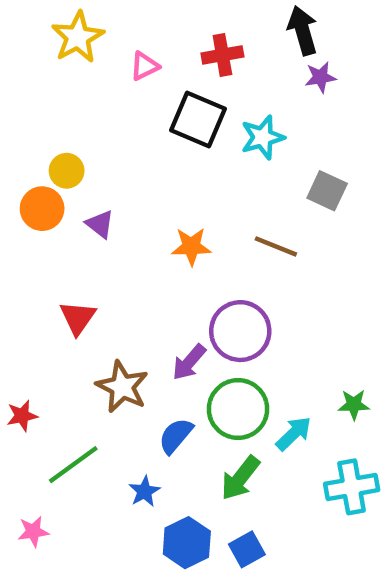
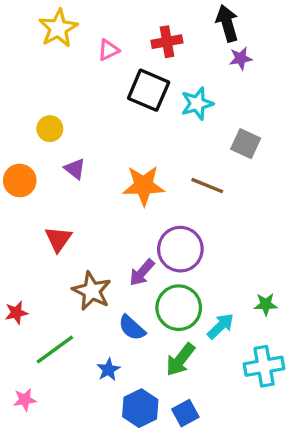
orange circle: (42, 209) -> (20, 181), moved
orange star: (191, 246) -> (144, 186), size x1.4
blue semicircle: (176, 436) -> (132, 328), turned -88

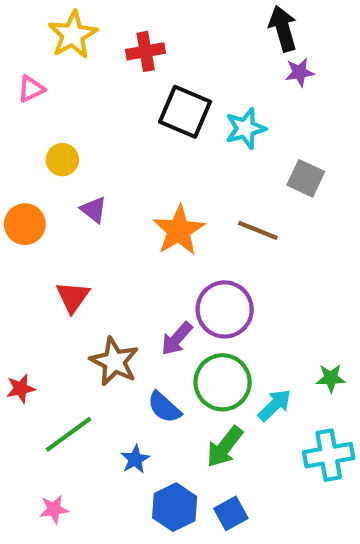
red cross: (167, 42) -> (146, 51), moved
pink triangle: (108, 50) -> (31, 89), moved
orange star: (144, 186) -> (179, 230), turned -30
pink star: (25, 400) -> (54, 509), moved

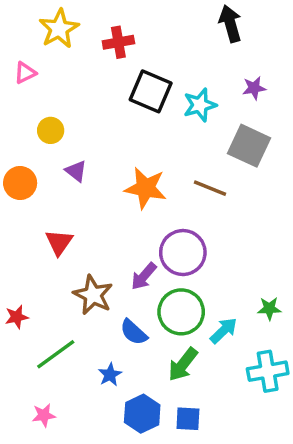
purple star: (300, 72) -> (254, 88), moved
gray square: (306, 178) -> (249, 146), size x1.4
orange star: (179, 230) -> (146, 188), turned -30
blue square: (231, 513) -> (188, 419), turned 32

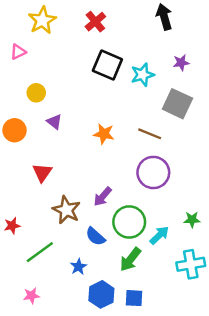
red cross: (118, 42) -> (95, 22), moved, turned -30
orange star: (146, 188) -> (104, 134), size x0.7
purple circle: (183, 253) -> (153, 172), moved

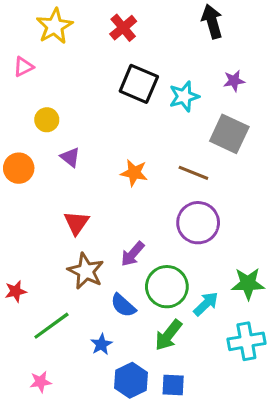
red triangle: (42, 172) -> (76, 223), moved
green star: (192, 220) -> (248, 284), size x1.5

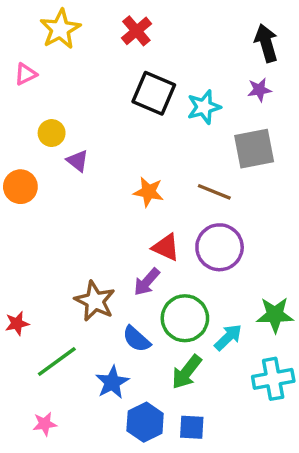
black arrow: (212, 21) -> (266, 43), moved
gray square: (229, 134) -> (254, 149), turned -36
purple triangle: (70, 157) -> (78, 161), moved
red triangle: (76, 223) -> (166, 247), moved, turned -40
blue star: (101, 344) -> (112, 382), size x1.4

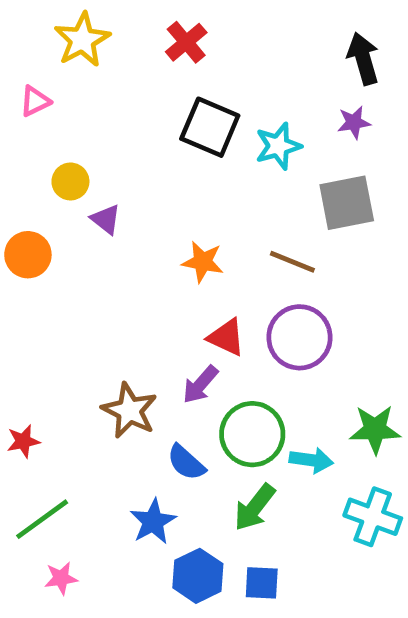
cyan arrow: (228, 337) -> (311, 460), turned 52
green line: (57, 362) -> (42, 519), moved
cyan cross: (273, 379) -> (373, 517), turned 30

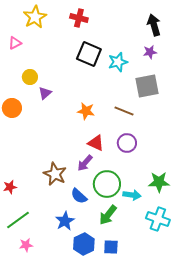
red cross: (186, 42) -> (79, 18), turned -36
purple triangle: (106, 219) -> (45, 93), turned 40
purple circle: (299, 337) -> (127, 143), size x0.7

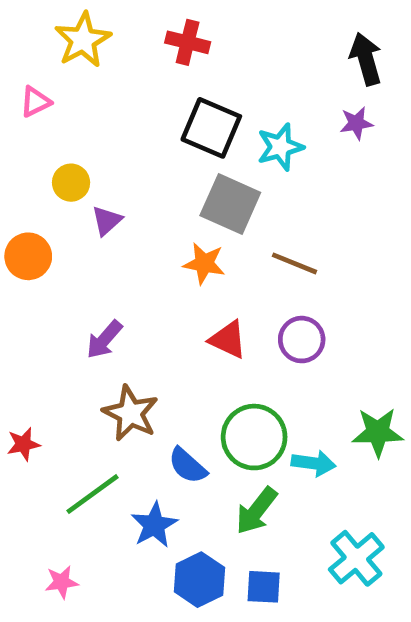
gray square: (147, 86) -> (230, 204), moved, turned 35
purple arrow: (85, 163) -> (104, 340), moved
cyan cross: (158, 219) -> (356, 558), moved, turned 30
green line: (18, 220) -> (92, 494), moved

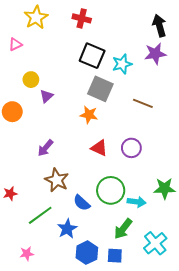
purple star: (356, 123) -> (155, 54), size x1.5
brown line: (295, 263) -> (143, 103), moved
green arrow: (256, 511) -> (123, 229), moved

